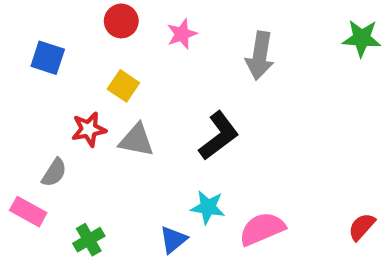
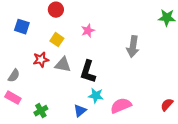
pink star: (182, 34) -> (88, 31), moved
gray arrow: (260, 56) -> (133, 47), moved
black L-shape: (219, 136) -> (88, 72), moved, turned 145
gray semicircle: (54, 173) -> (14, 76), moved

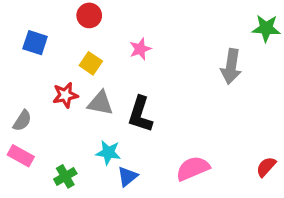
gray arrow: (133, 47) -> (231, 66), moved
cyan star: (96, 96) -> (108, 153), moved

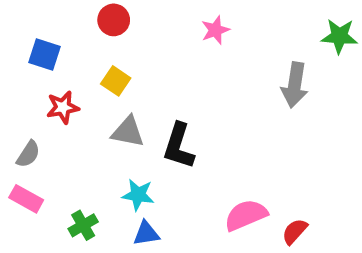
pink star: (140, 49) -> (215, 30), moved
red star: (65, 95) -> (63, 107), moved
red semicircle: (266, 167) -> (295, 231), moved
blue triangle: (127, 176) -> (146, 233), moved, turned 30

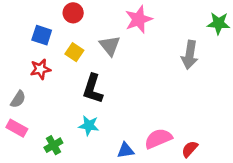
pink star: (215, 30) -> (139, 19), size x1.5
blue square: (45, 54) -> (42, 35), moved
gray triangle: (128, 132) -> (110, 46), moved, turned 40
black L-shape: (179, 146) -> (93, 89), moved
blue triangle: (146, 233) -> (126, 150), moved

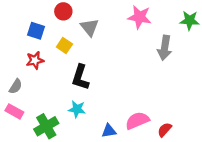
pink star: (139, 19) -> (140, 17), moved, turned 30
gray triangle: (110, 46) -> (89, 27), moved
green cross: (53, 145) -> (46, 126), size x1.5

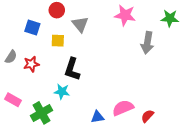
yellow square: (64, 45) -> (58, 41), turned -32
red star: (35, 60) -> (31, 64), moved
gray semicircle: (16, 86) -> (11, 57), moved
cyan star: (77, 109) -> (62, 92), moved

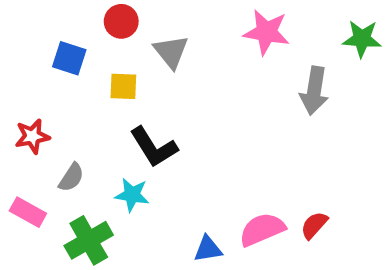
gray semicircle: (11, 57) -> (71, 177), moved
red star: (31, 64) -> (32, 136), moved
black L-shape: (72, 69) -> (154, 147), turned -50
red semicircle: (147, 116) -> (314, 225), moved

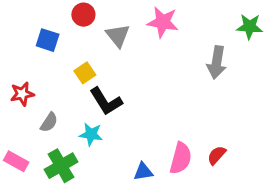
pink star: (266, 32) -> (163, 22), moved
yellow square: (123, 86) -> (85, 73), moved, turned -36
pink rectangle: (28, 212) -> (16, 161), moved
pink semicircle: (262, 229) -> (181, 158), turned 128

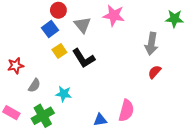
blue square: (48, 40) -> (50, 29), moved, turned 35
black L-shape: (106, 101) -> (83, 58), moved
red semicircle: (217, 155) -> (155, 72), moved

